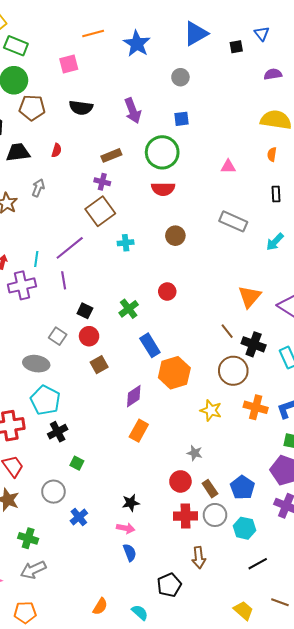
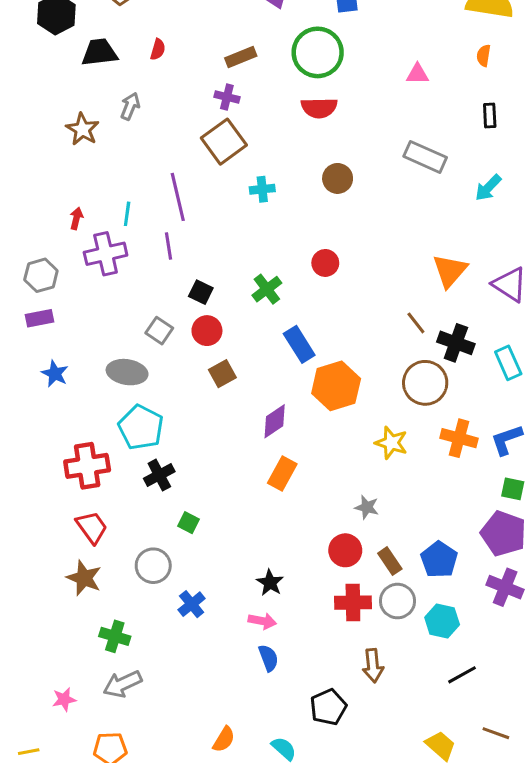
purple line: (70, 248) -> (178, 197), turned -64
black star: (131, 503) -> (270, 583), turned -30

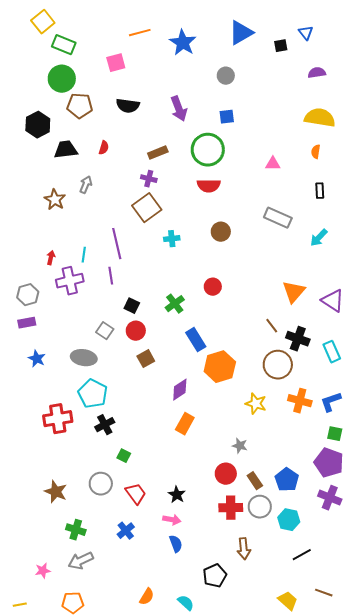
red trapezoid: (92, 527) -> (136, 494), moved
blue cross: (192, 604) -> (126, 531), moved

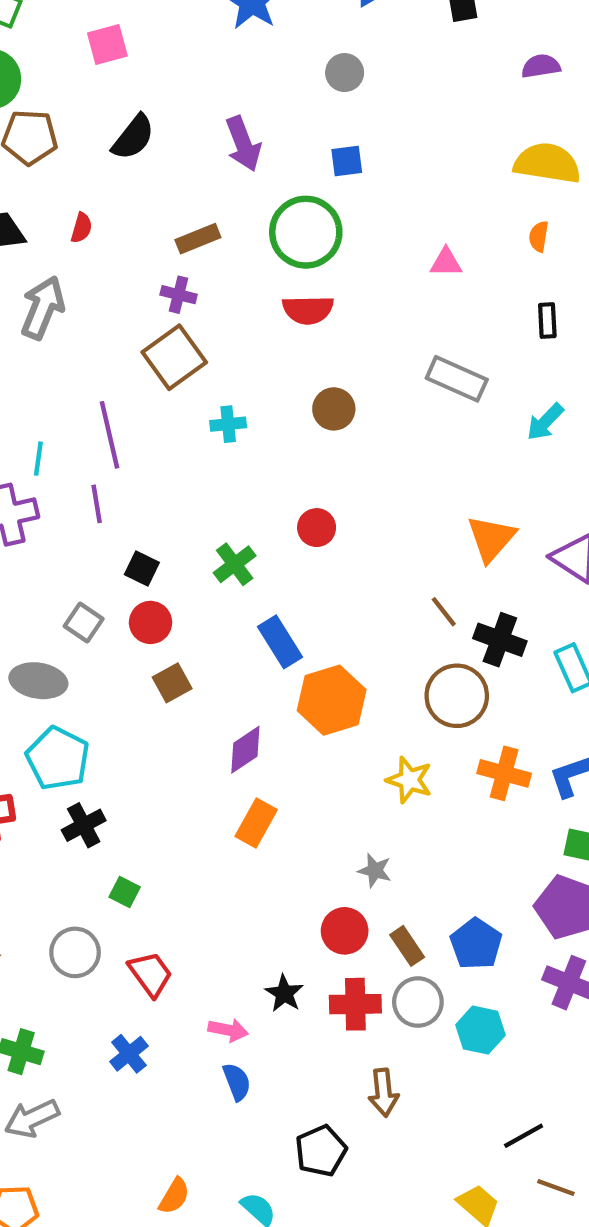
black semicircle: (128, 106) -> (133, 137), turned -60
gray arrow: (86, 185) -> (43, 308), size x1.6
black star: (177, 495) -> (284, 993), moved
black line: (302, 555) -> (524, 1136), moved

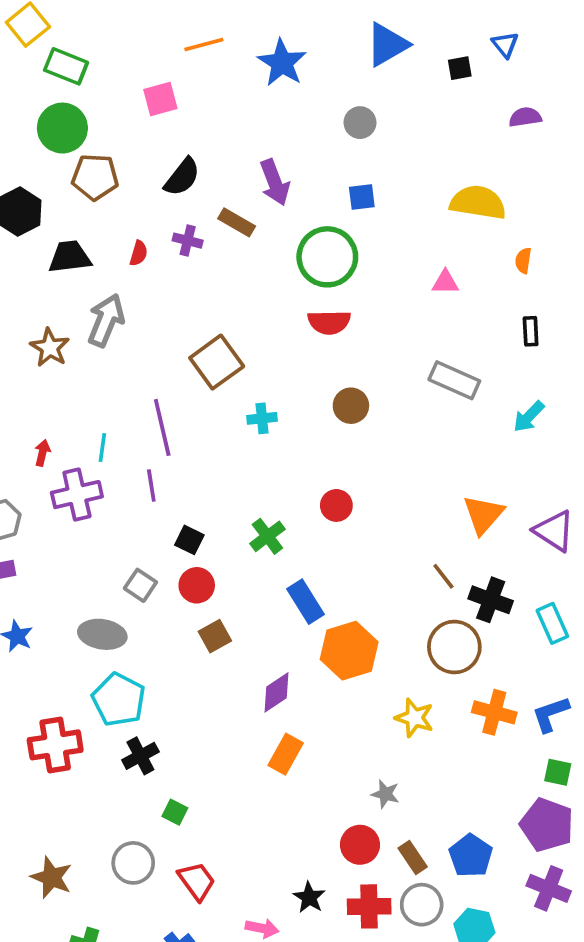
yellow semicircle: (547, 163) -> (478, 202), moved
brown rectangle: (198, 239) -> (237, 222), moved, turned 52
purple cross: (179, 295) -> (188, 241), moved

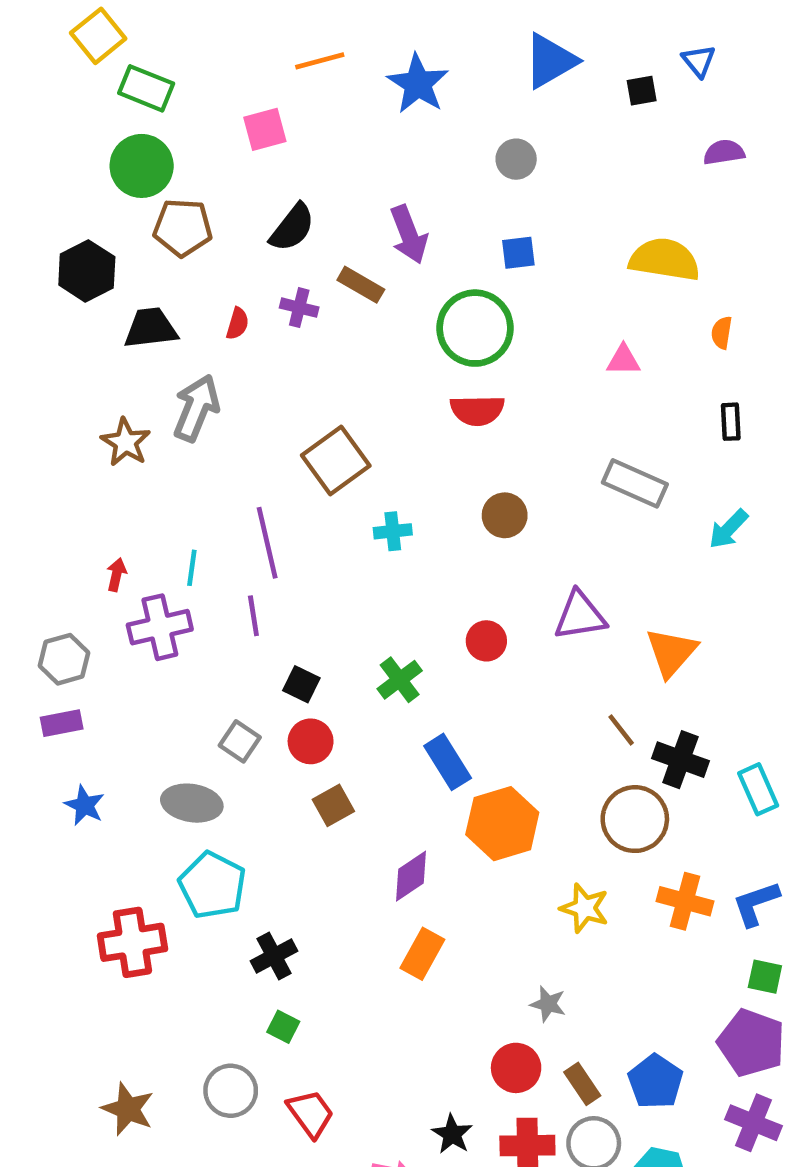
purple triangle: (554, 531) -> (580, 616), moved, turned -42
black cross: (140, 756) -> (274, 956), moved

